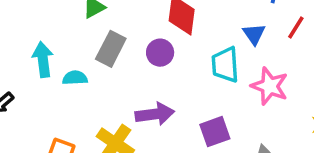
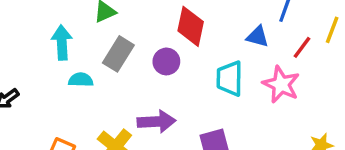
blue triangle: (254, 34) -> (257, 37), moved, turned -45
cyan arrow: (43, 60) -> (62, 43), moved
pink star: (270, 86) -> (281, 84), moved

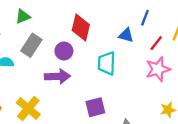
pink star: (281, 84) -> (158, 69), moved, turned 30
purple arrow: (157, 122) -> (58, 76), moved

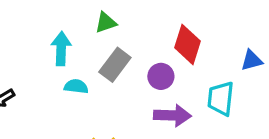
blue triangle: (126, 35) -> (252, 60), turned -35
purple arrow: (58, 76) -> (172, 115), moved

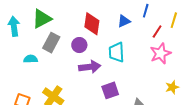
green triangle: (106, 23) -> (42, 19), size x1.5
cyan arrow: (61, 49) -> (14, 26), moved
blue triangle: (252, 60) -> (124, 21), moved

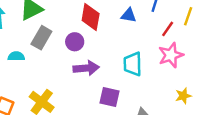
blue triangle: (124, 21) -> (129, 15), turned 32
cyan trapezoid: (116, 52) -> (133, 64), moved
purple square: (110, 90) -> (110, 97), turned 30

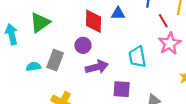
blue triangle: (129, 15) -> (118, 13), moved
red line: (168, 29) -> (163, 21), turned -56
gray rectangle: (41, 38) -> (55, 60), moved

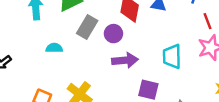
gray rectangle: (55, 60) -> (87, 27), moved

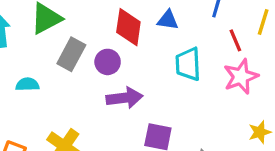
cyan trapezoid: (172, 56) -> (188, 64), moved

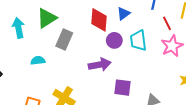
blue triangle: (168, 20) -> (123, 14), turned -40
purple circle: (108, 62) -> (114, 40), moved

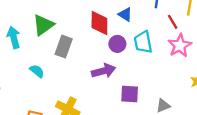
blue triangle: (123, 14) -> (125, 14), turned -48
cyan semicircle: (38, 60) -> (37, 71), turned 48

